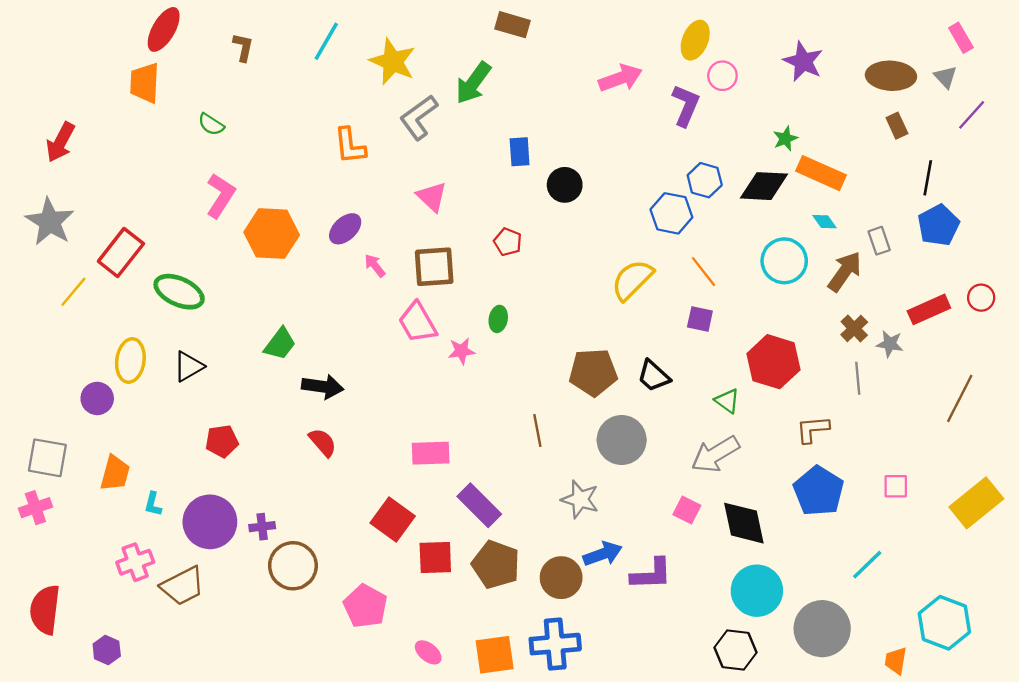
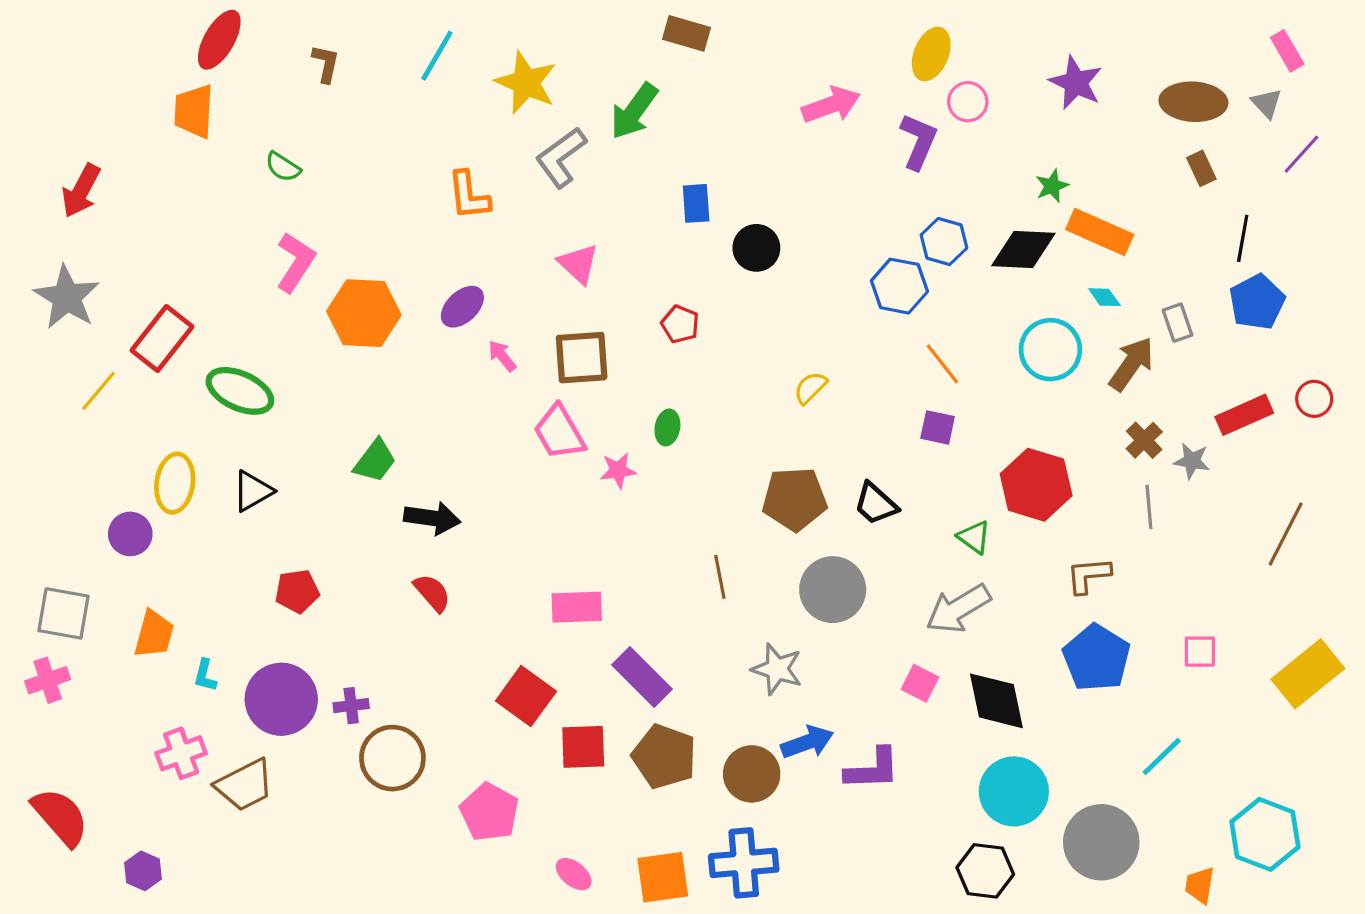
yellow semicircle: (632, 280) -> (810, 388), moved, size x0.6
red semicircle: (45, 610) -> (60, 817), turned 132

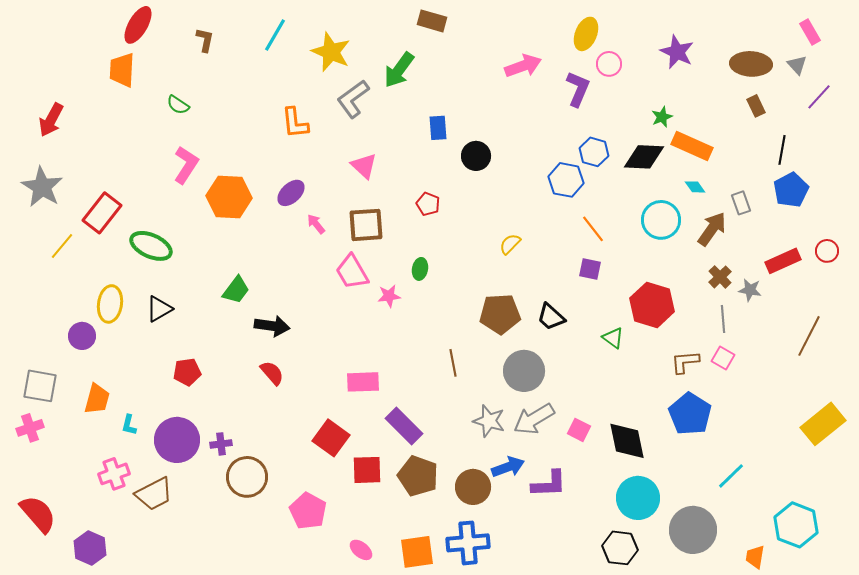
gray arrow: (958, 609) -> (534, 419), moved
pink square: (1200, 652) -> (723, 358), moved, turned 30
purple hexagon: (143, 871) -> (90, 548), size x1.4

